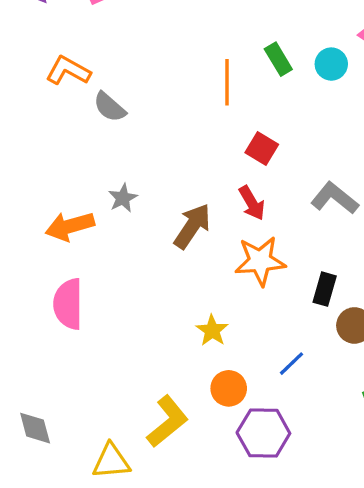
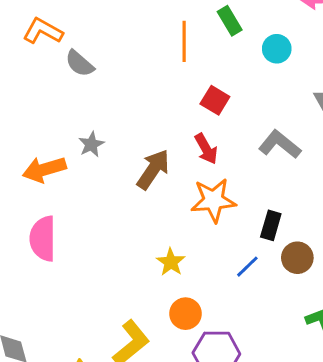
cyan circle: (331, 64) -> (277, 49), moved
blue line: (292, 364) -> (247, 267), moved

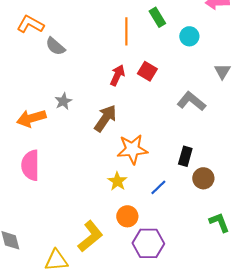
red arrow: (206, 149) -> (117, 75), moved, turned -125
orange star: (213, 200) -> (132, 149), moved
blue line: (247, 267) -> (158, 187), moved

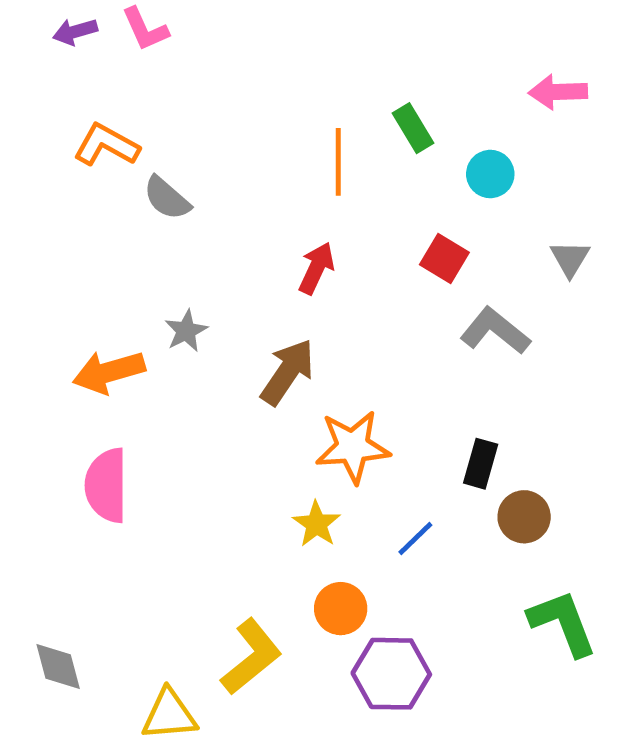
red square: (147, 71) -> (444, 258), moved
green L-shape: (219, 222) -> (563, 623), size x1.4

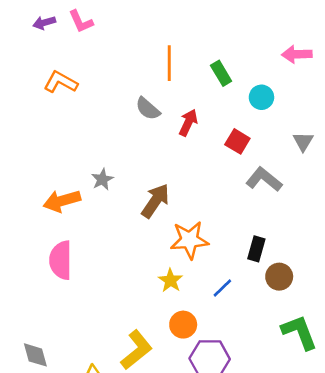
orange line: (338, 162) -> (169, 63), moved
gray semicircle: (167, 198) -> (148, 109), moved
red arrow: (316, 268) -> (188, 123), moved

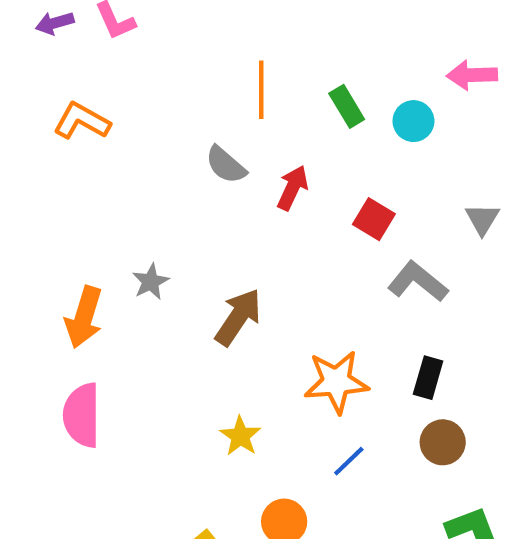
cyan circle: (261, 97) -> (413, 121), moved
orange arrow: (62, 201) -> (84, 317), turned -57
orange star: (189, 240) -> (336, 382), moved
black rectangle: (256, 249) -> (428, 378), moved
yellow star: (171, 280) -> (240, 436), moved

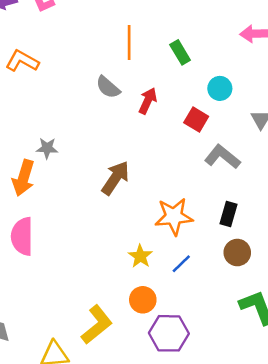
cyan circle: (413, 121) -> (220, 88), moved
gray star: (151, 282) -> (47, 148), moved, turned 30
yellow star: (240, 436) -> (140, 256), moved

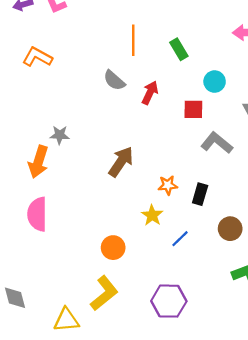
red square: (196, 119) -> (193, 109), turned -30
black rectangle: (229, 214) -> (200, 194), moved
orange star: (174, 216) -> (168, 185), moved, size x0.6
yellow star: (140, 256) -> (152, 215), moved
orange circle: (143, 300) -> (113, 248), moved

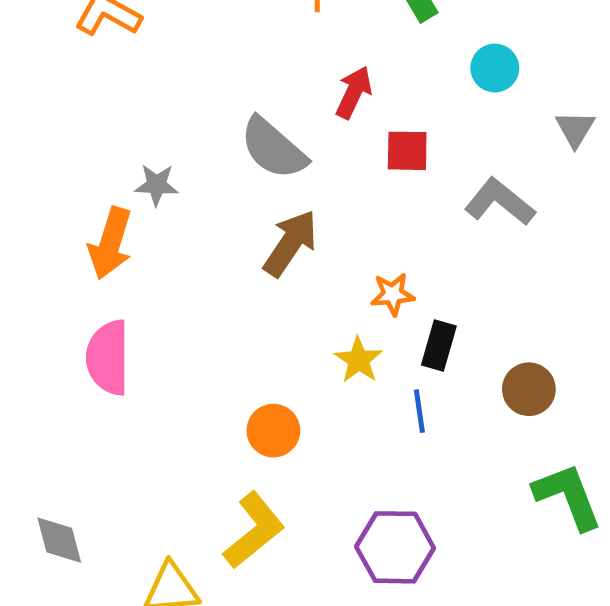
gray semicircle: (114, 80) -> (273, 148), moved, size x1.4
red square: (193, 109) -> (407, 151), moved
black rectangle: (200, 194) -> (439, 345), moved
blue line: (180, 239) -> (419, 411), turned -54

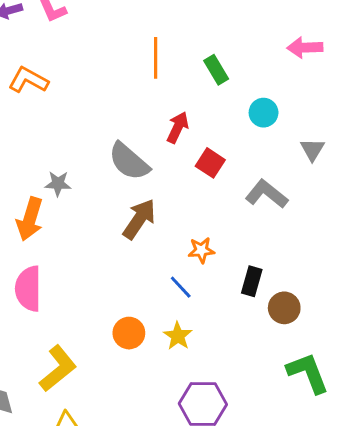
red square: (407, 151) -> (210, 163), turned 32
black rectangle: (439, 345) -> (252, 281), moved
yellow star: (359, 360) -> (178, 336), moved
blue line: (419, 411) -> (181, 287), moved, turned -35
yellow L-shape: (254, 530) -> (58, 369), moved

